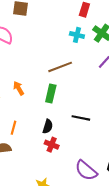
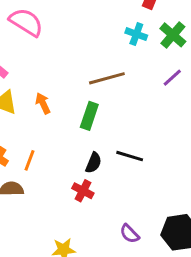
black semicircle: (48, 126) -> (94, 163), moved
purple semicircle: (86, 170) -> (130, 234), size x0.6

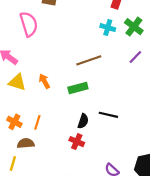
pink semicircle: (26, 22) -> (29, 24), turned 45
green rectangle: (89, 116) -> (78, 88), turned 60

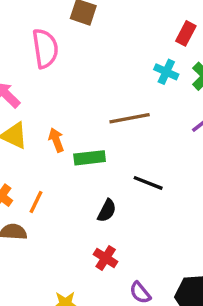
green rectangle: (78, 88) -> (90, 158), moved
black line: (108, 115) -> (148, 183), moved
red cross: (77, 142) -> (106, 258), moved

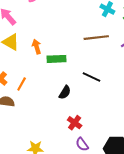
brown line: (130, 118) -> (96, 38), moved
red cross: (106, 258) -> (75, 123), moved

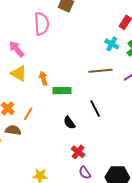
black line: (92, 77) -> (95, 108), turned 36
black semicircle: (65, 92) -> (69, 123), turned 112

